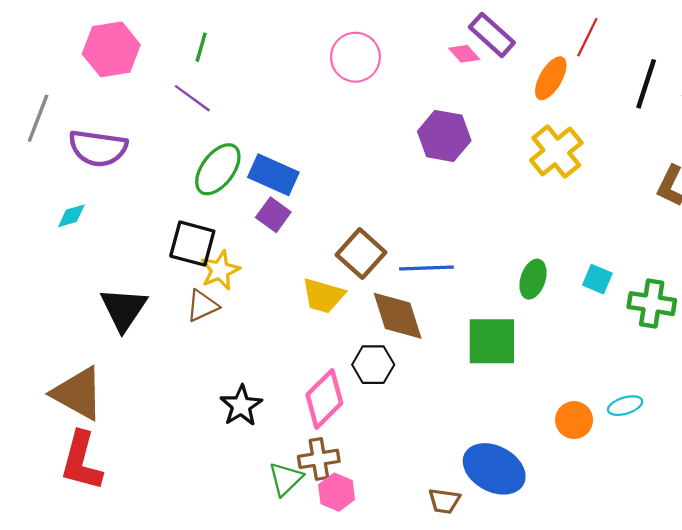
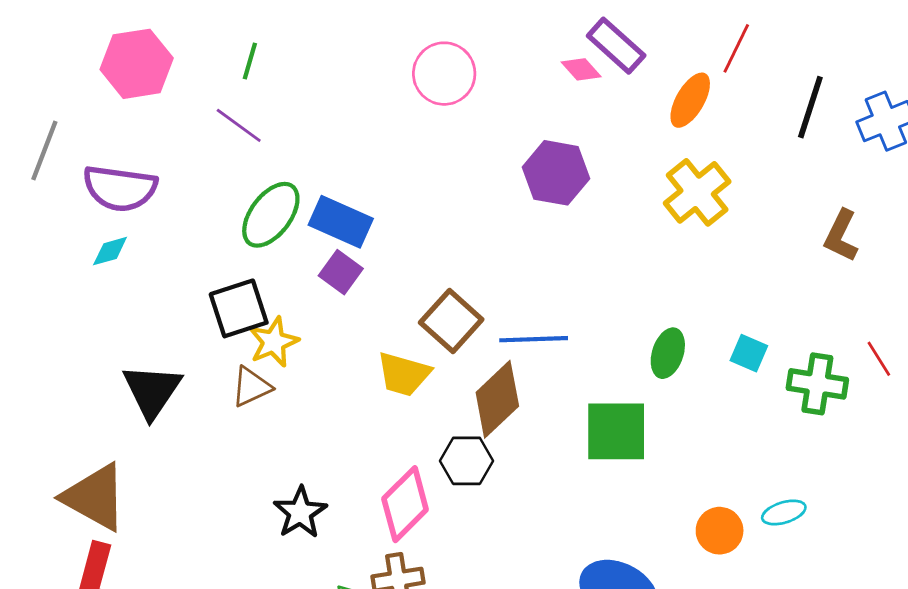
cyan diamond: (71, 216) -> (110, 251), moved
black square: (192, 244) -> (239, 308), turned -33
brown diamond: (398, 316) -> (497, 399), turned 64

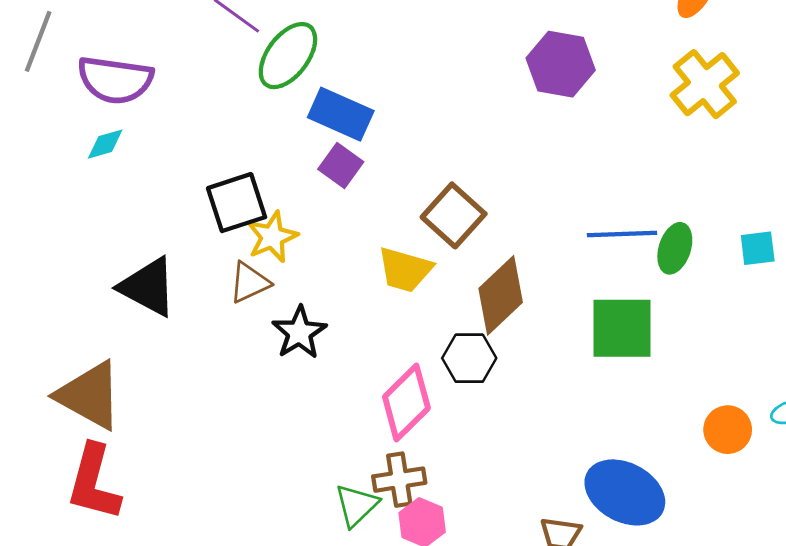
green ellipse: (271, 215) -> (288, 56), moved
blue line: (534, 339) -> (622, 234), moved
cyan square: (749, 353) -> (758, 248), turned -30
black triangle: (152, 391) -> (148, 287), turned -36
black star: (300, 512) -> (299, 333), moved

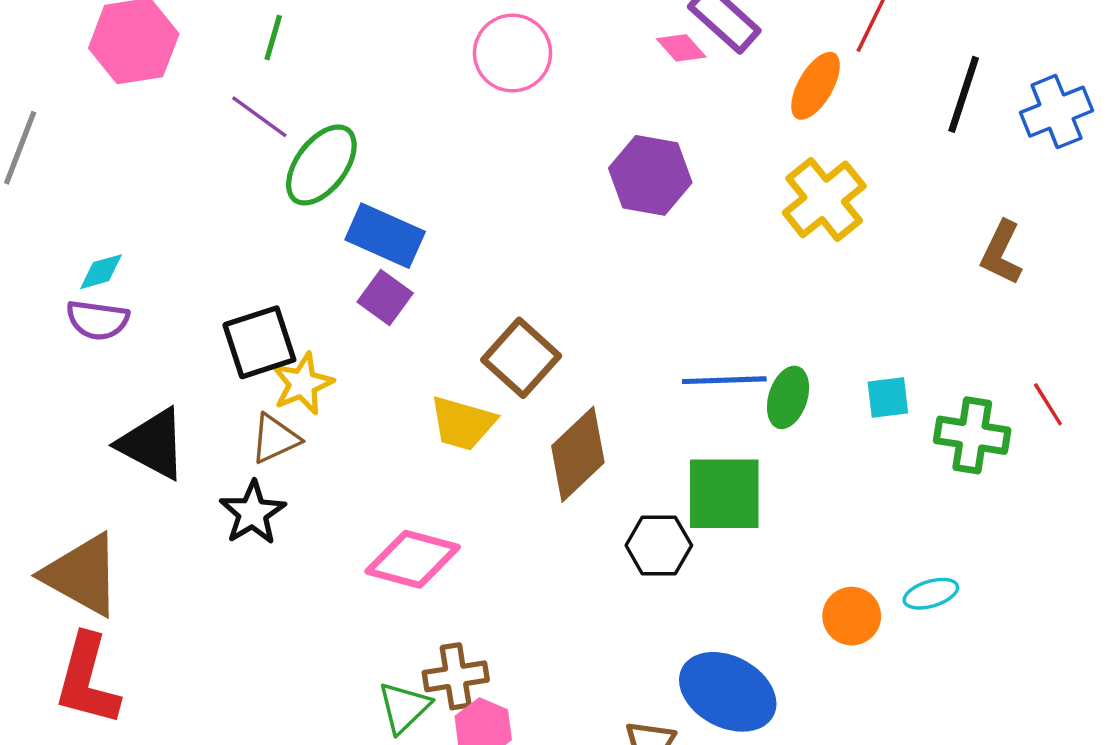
purple semicircle: (115, 80) -> (98, 320), moved, size x0.7
black star: (299, 333) -> (253, 513), moved
black hexagon: (469, 358) -> (659, 545), moved
pink diamond: (406, 402) -> (413, 559), moved, turned 60

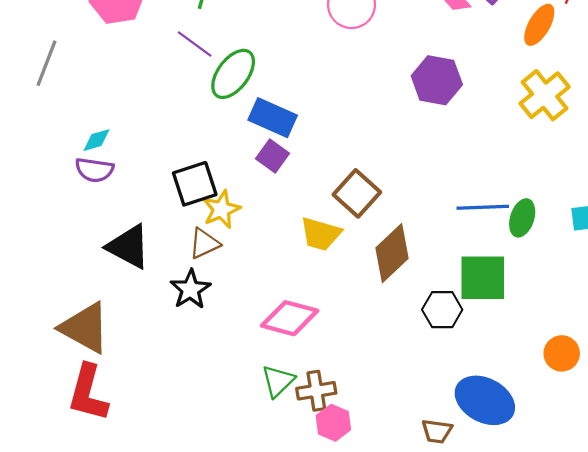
green triangle: (404, 707) -> (278, 381), moved

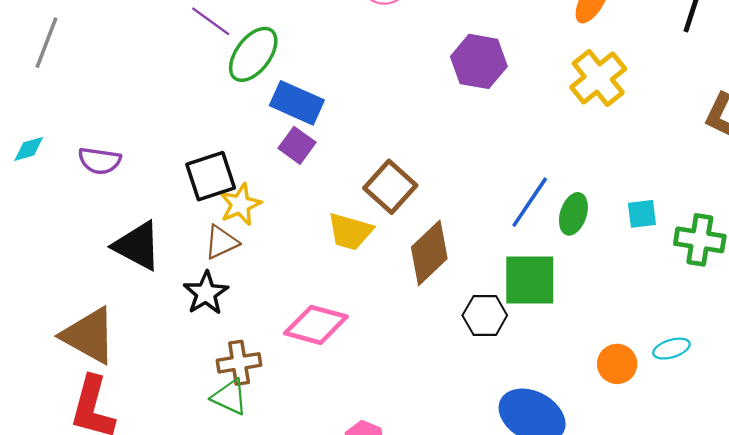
cyan diamond: (97, 140) -> (29, 149), moved
blue line: (483, 207) -> (530, 202), turned -54
green triangle: (278, 381) -> (230, 397), moved, turned -51
brown cross: (316, 391) -> (239, 363), moved

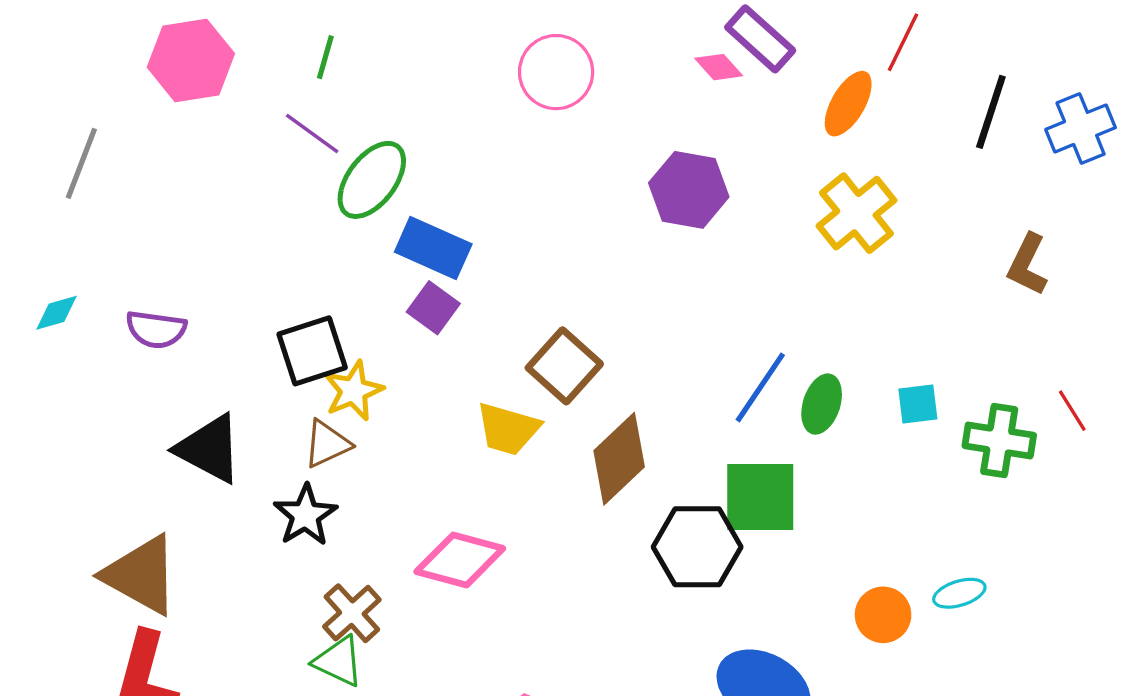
black hexagon: (485, 315) -> (697, 547), size x1.4
brown cross: (239, 363) -> (352, 613), turned -33

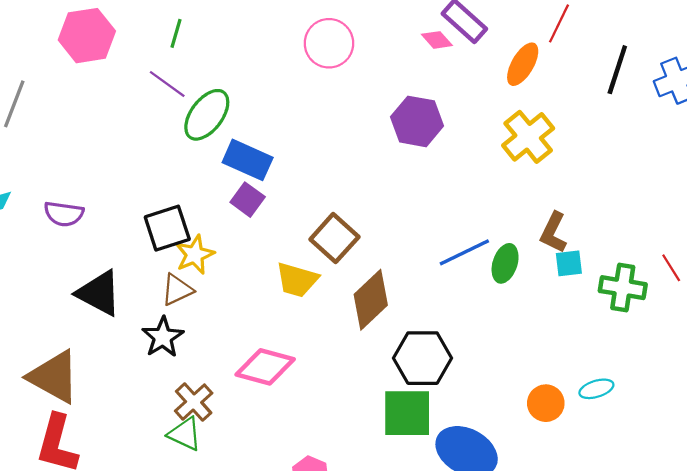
brown L-shape: (1027, 265) -> (553, 233), moved
blue line: (760, 387) -> (464, 252), turned 30
green square: (760, 497) -> (407, 413), moved

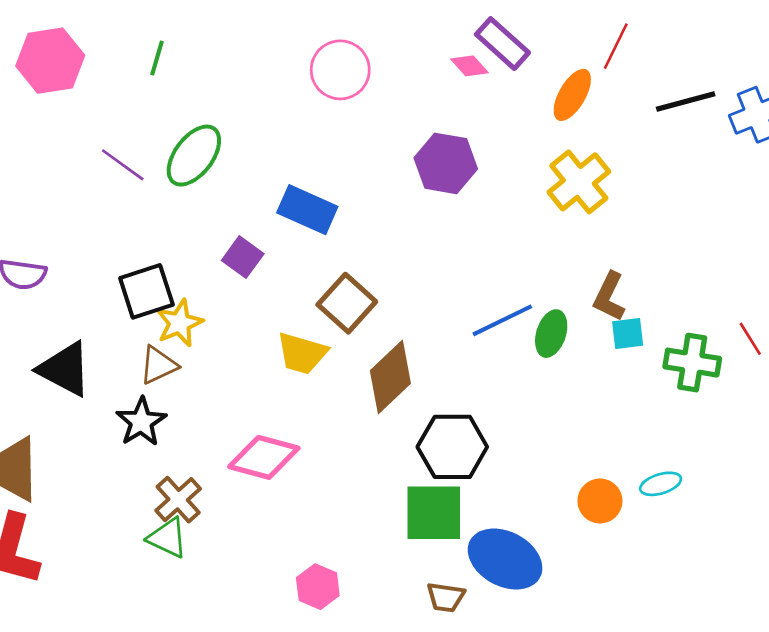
black line: (617, 70) -> (686, 102), turned 57
purple line: (167, 84) -> (123, 165), moved
blue rectangle: (248, 160) -> (307, 210), moved

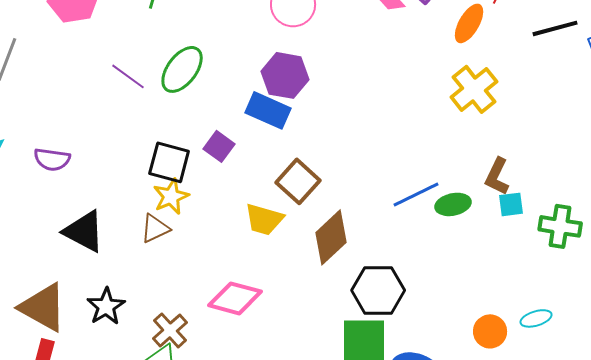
purple hexagon: (446, 163) -> (285, 75), moved
black square: (146, 291) -> (169, 162), moved, turned 33
green ellipse: (551, 334) -> (453, 204), turned 60
black star: (141, 422) -> (106, 306), moved

